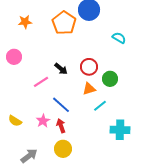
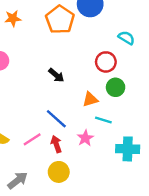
red circle: (89, 67) -> (106, 62), moved
pink line: (41, 82) -> (32, 139), moved
cyan line: (100, 106) -> (103, 120), turned 56
pink star: (43, 121) -> (85, 138), moved

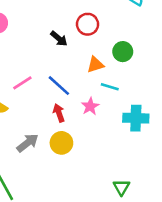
red circle: (106, 62) -> (88, 24), moved
pink line: (32, 139) -> (22, 83), moved
gray arrow: (18, 180) -> (28, 143), moved

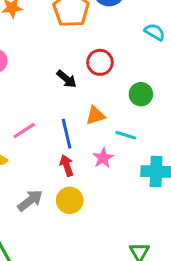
orange triangle: (95, 65) -> (95, 115), moved
blue line: (59, 86) -> (67, 134), turned 35

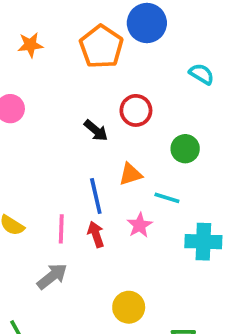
pink line: (24, 131) -> (61, 229), moved, turned -55
yellow circle: (70, 200) -> (129, 307), moved

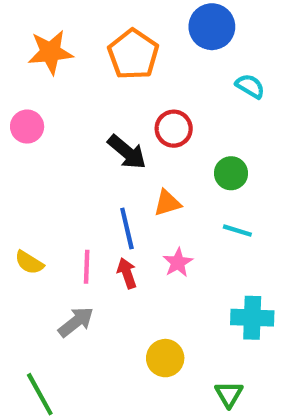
blue circle: (147, 23) -> (212, 27), moved
orange star: (30, 45) -> (50, 52), size x1.5
black arrow: (96, 130) -> (127, 152), size x1.4
cyan line: (167, 198) -> (237, 231), moved
cyan cross: (203, 242) -> (252, 318), moved

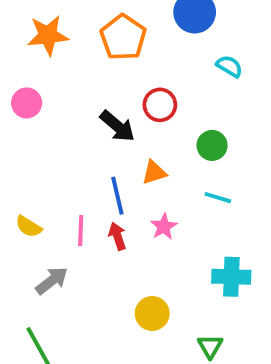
gray arrow: (76, 322) -> (52, 281), moved

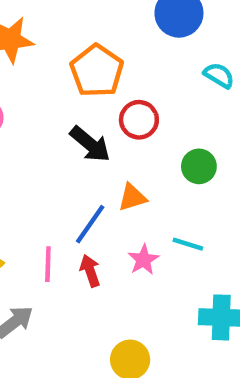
orange pentagon: (123, 37) -> (97, 71), moved
blue line: (117, 196) -> (90, 224), turned 48
cyan line: (218, 198) -> (188, 244), moved

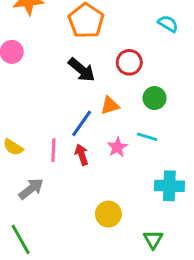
red circle: (139, 120) -> (129, 62), moved
green circle: (199, 166) -> (155, 98), moved

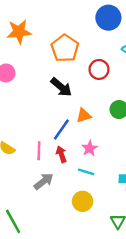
red circle: (129, 62) -> (99, 69), moved
cyan line: (147, 137) -> (86, 172), moved
gray arrow: (31, 189) -> (44, 181), moved

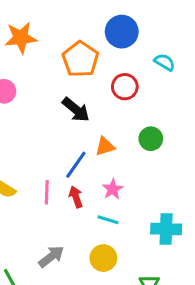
blue circle: (108, 18) -> (122, 32), moved
gray arrow: (44, 181) -> (51, 257), moved

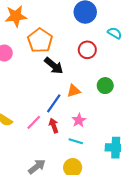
orange pentagon: (80, 59) -> (40, 40), moved
pink line: (47, 192) -> (34, 122), turned 42

